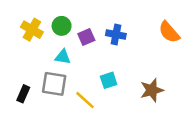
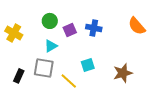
yellow cross: (32, 30) -> (14, 33), moved
cyan triangle: (63, 57) -> (51, 46), turned -40

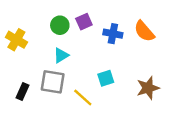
orange semicircle: (137, 26) -> (144, 31), moved
purple square: (70, 30) -> (84, 22), moved

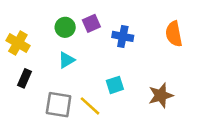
orange semicircle: (144, 31) -> (174, 34), moved, turned 30
gray square: (53, 82) -> (59, 105), moved
black rectangle: (22, 92) -> (25, 78), moved

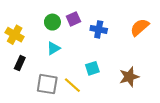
orange semicircle: (174, 34) -> (140, 27), turned 60

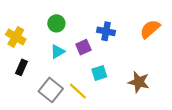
purple square: (73, 19) -> (83, 47), moved
brown star: (129, 77) -> (139, 82), turned 30
gray square: (47, 84) -> (51, 90), turned 30

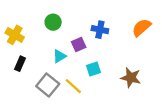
cyan triangle: (58, 52) -> (59, 56), moved

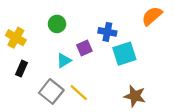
orange semicircle: (141, 27) -> (152, 16), moved
cyan square: (94, 69) -> (124, 54), moved, size x1.5
brown star: (131, 78) -> (135, 96), moved

